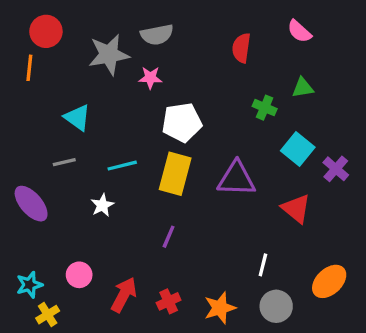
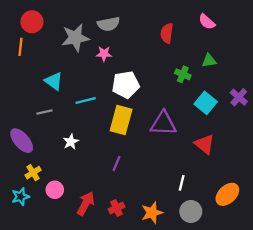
cyan line: (122, 166) -> (86, 101), moved
purple cross: (336, 169) -> (239, 97), moved
yellow cross: (48, 315) -> (33, 173), moved

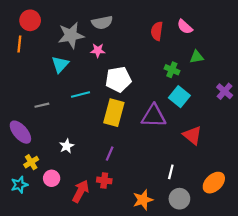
pink semicircle: (207, 22) -> (185, 27), moved
cyan triangle: (54, 81) -> (60, 64), moved, turned 36
cyan square: (206, 103) -> (179, 97), moved
white star: (71, 142) -> (67, 146), moved
red cross: (117, 208) -> (104, 180), moved, turned 32

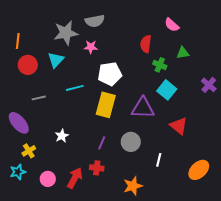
red circle: (30, 20) -> (28, 65), moved
red semicircle: (157, 31) -> (146, 44), moved
pink circle: (52, 178) -> (48, 179), moved
gray circle: (179, 199) -> (131, 142), moved

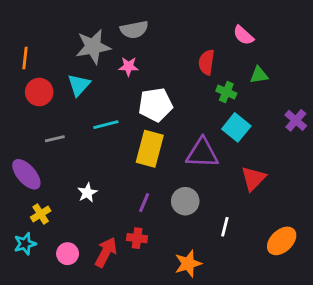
red triangle: (179, 126) -> (253, 179), turned 36

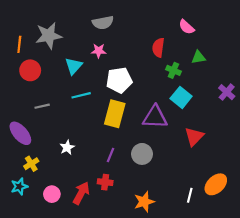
gray star: (93, 47) -> (49, 36), moved
cyan triangle: (79, 85) -> (74, 66), moved
white line: (225, 227) -> (190, 195), moved

